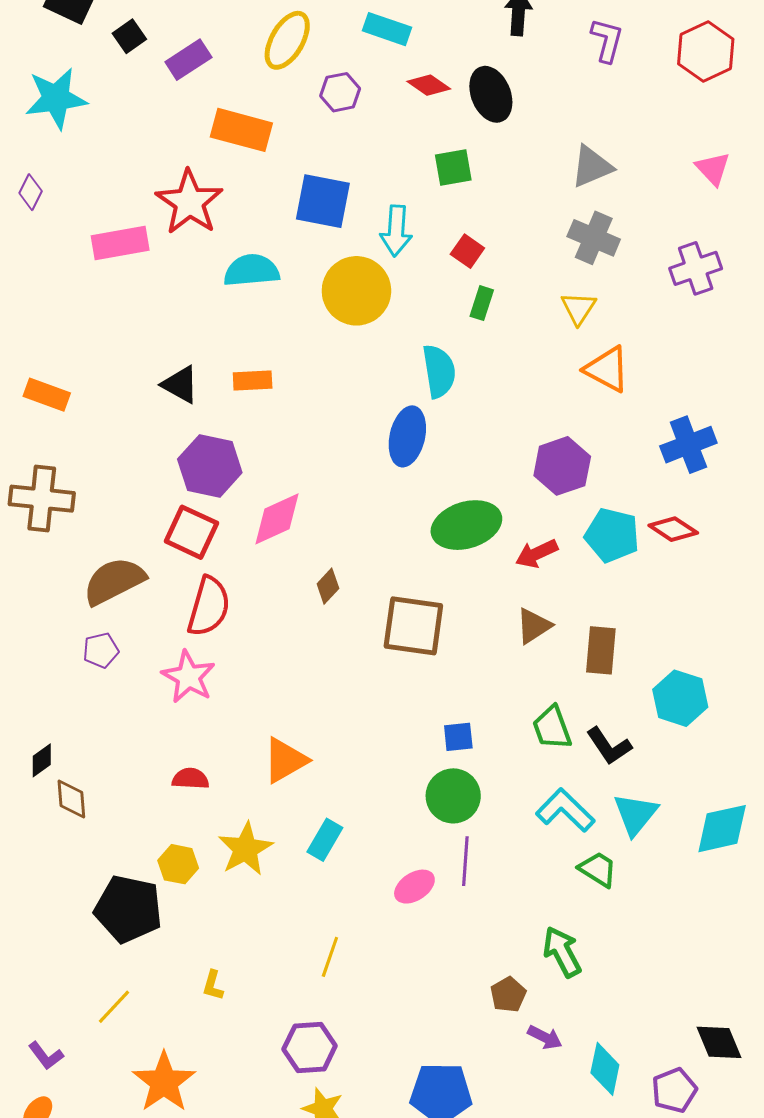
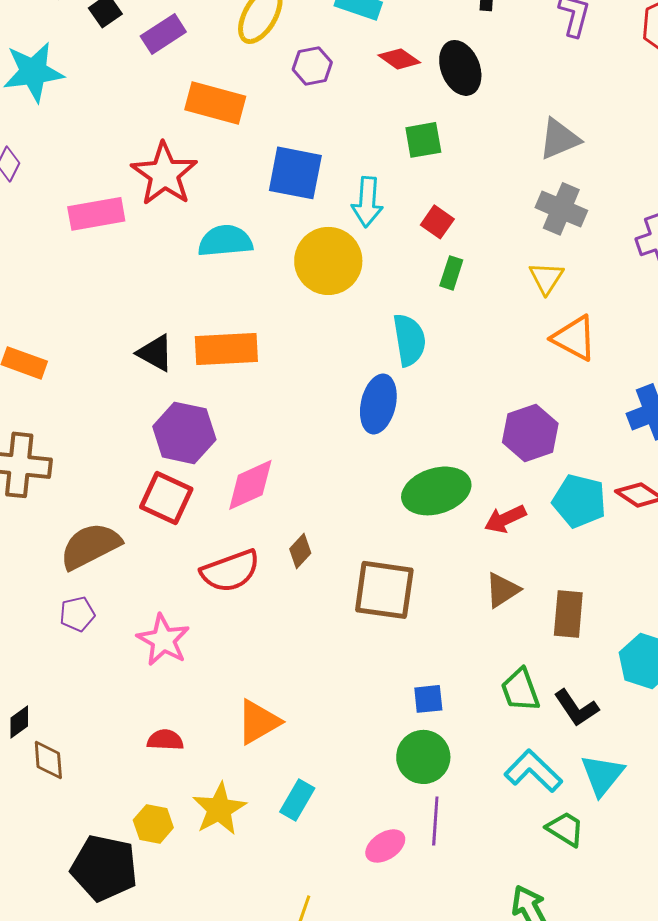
orange rectangle: (253, 380) -> (226, 349), size x1.6
red semicircle: (209, 607) -> (230, 571), moved, turned 54

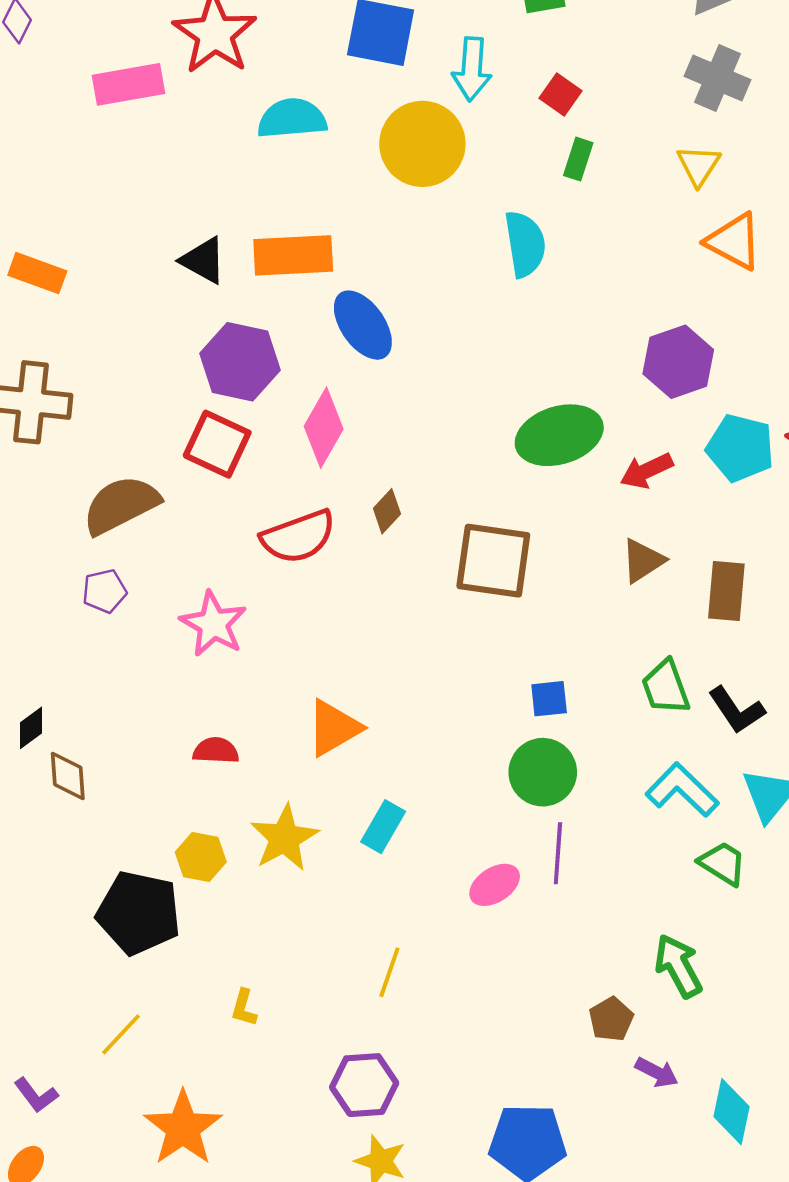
blue ellipse: (378, 404) -> (363, 325), moved, turned -48
pink diamond: (250, 485) -> (324, 428), turned -36

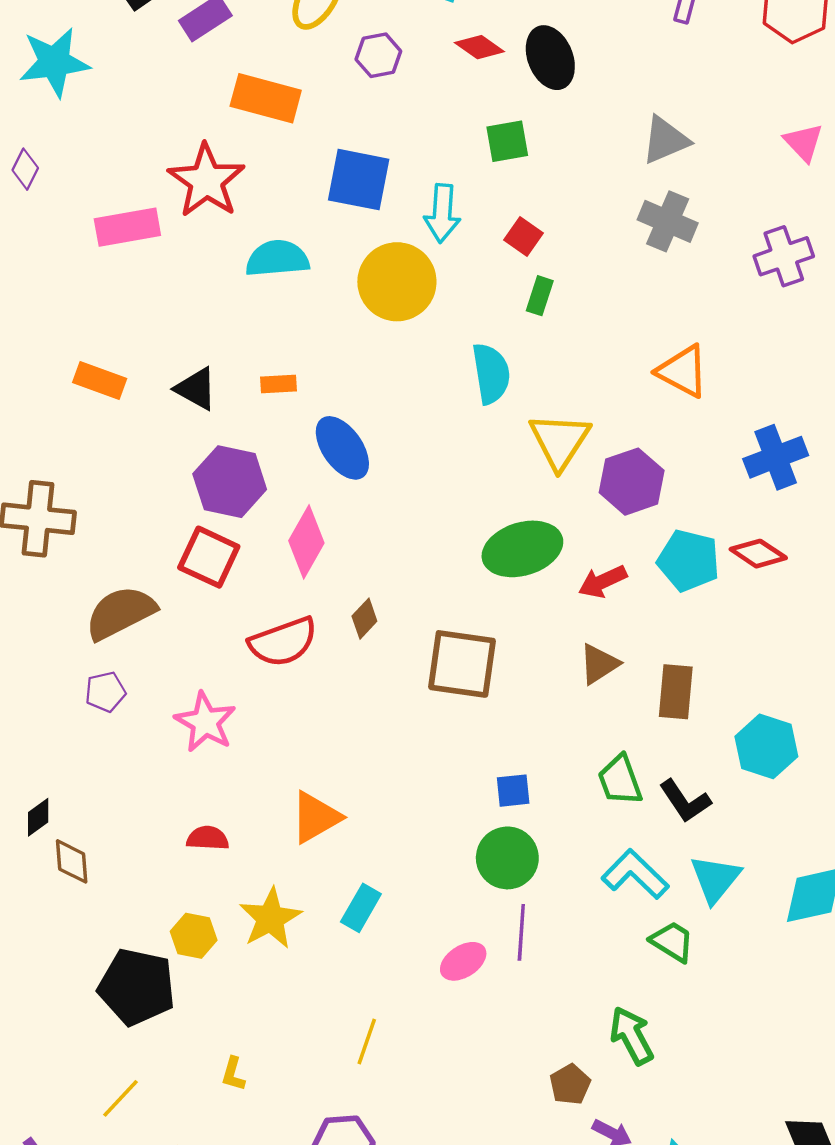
yellow triangle: (699, 165) -> (560, 441), moved, size x1.5
orange rectangle: (293, 255) -> (278, 384), size x0.5
orange rectangle: (37, 273) -> (100, 381), moved

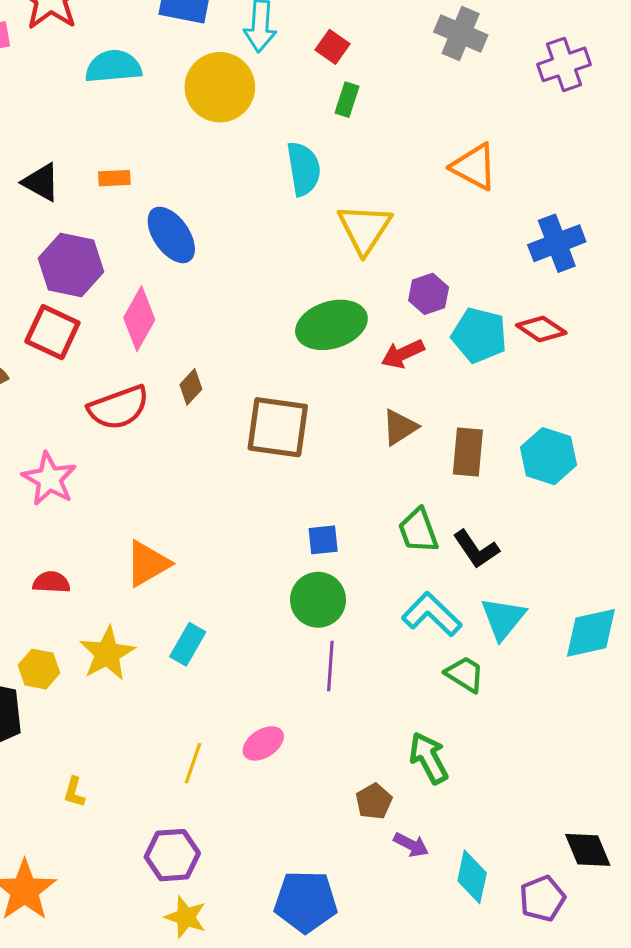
purple hexagon: (632, 482) -> (429, 294), moved, size x0.7
cyan hexagon: (766, 746) -> (549, 456), moved
pink ellipse: (463, 961) -> (263, 743), moved

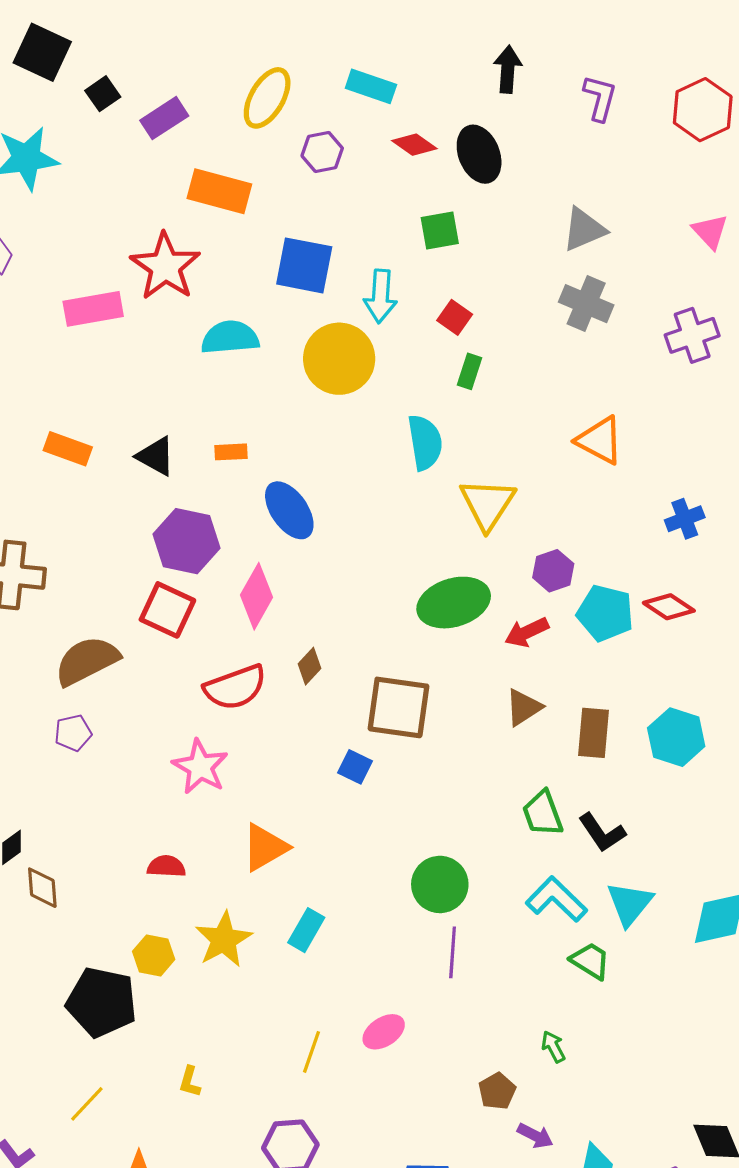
blue cross: (557, 243) -> (685, 519), size x0.7
pink star: (49, 479) -> (200, 767), moved
blue square: (323, 540) -> (355, 767), moved, turned 32
green arrow: (429, 758) -> (553, 1047), size x0.6

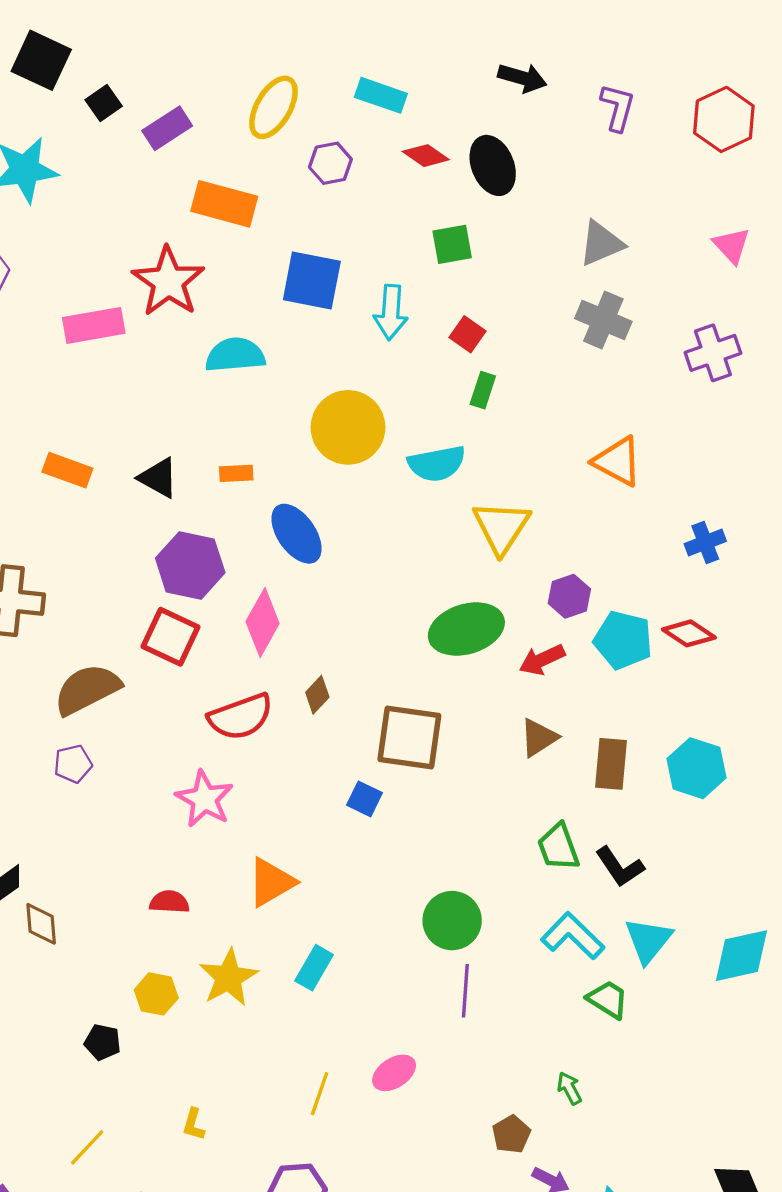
black arrow: (508, 69) -> (522, 78), turned 102
yellow circle: (339, 359) -> (348, 427), moved
cyan semicircle: (425, 442) -> (437, 464), turned 88
black pentagon: (102, 1002) -> (103, 1042), size x0.5

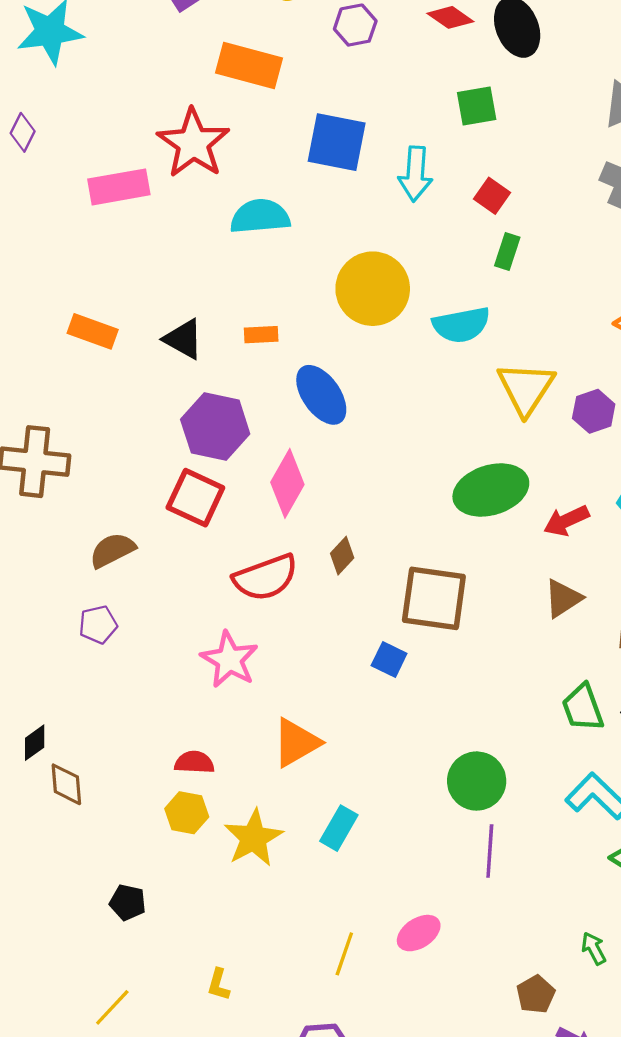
purple hexagon: (569, 596) -> (594, 411), moved
brown semicircle: (87, 689) -> (112, 550), size x0.7
yellow hexagon: (156, 994) -> (187, 813), moved

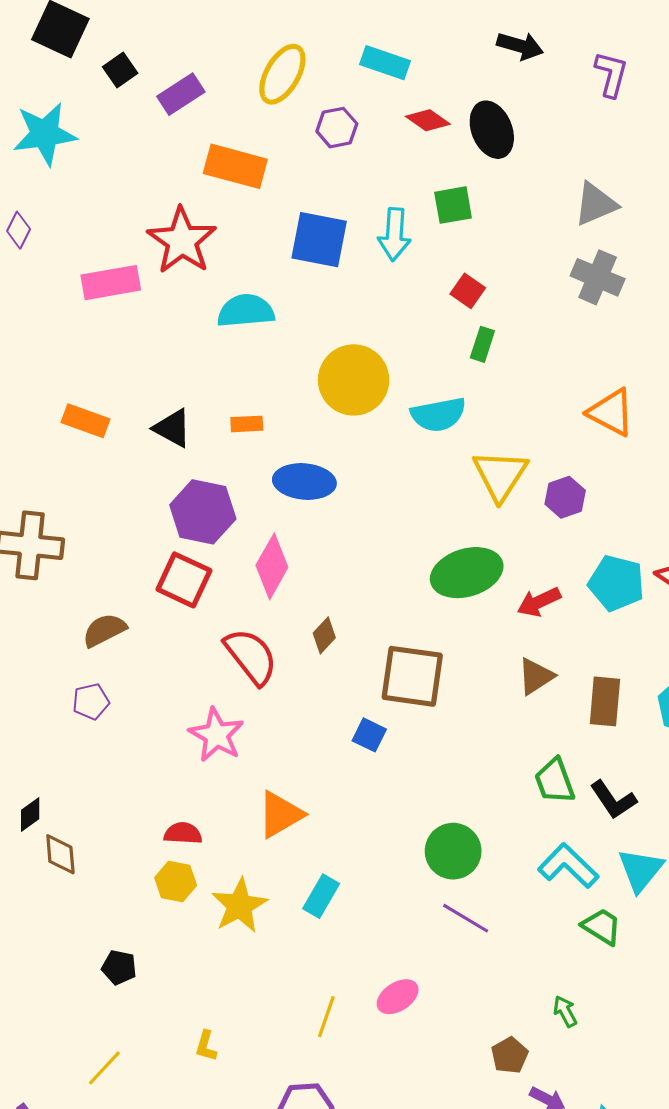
cyan arrow: (415, 174) -> (394, 234), moved
blue ellipse: (321, 395) -> (304, 482), turned -50
red semicircle: (265, 578) -> (251, 656), turned -108
purple line: (490, 851) -> (466, 918), turned -63

